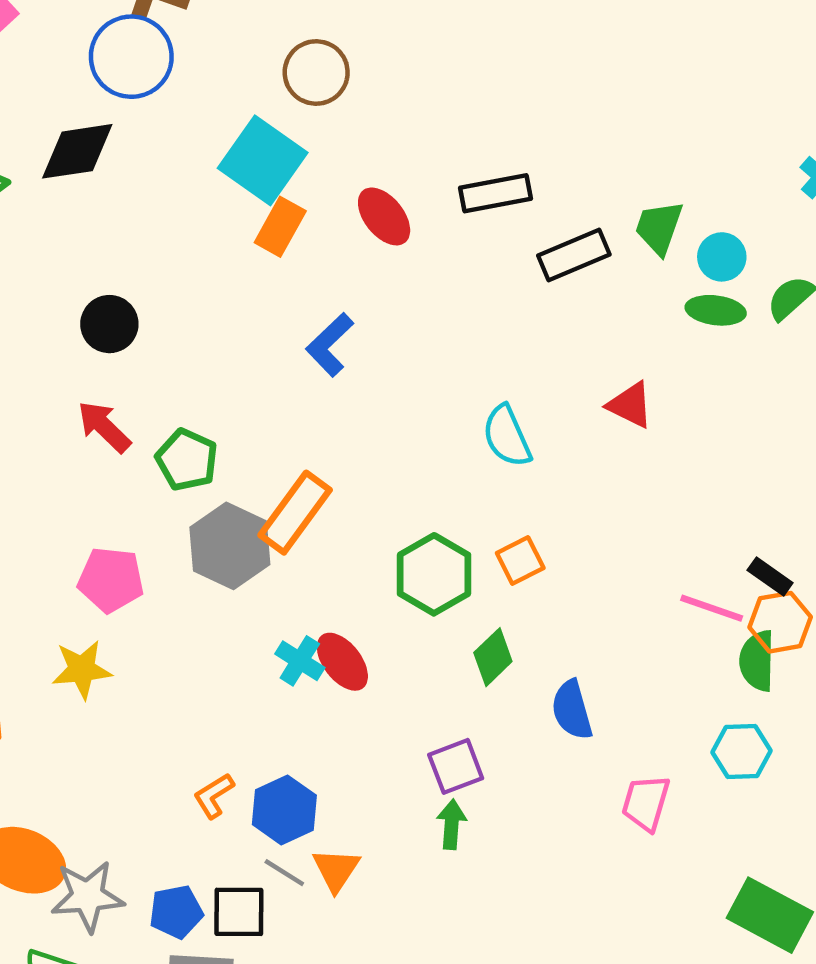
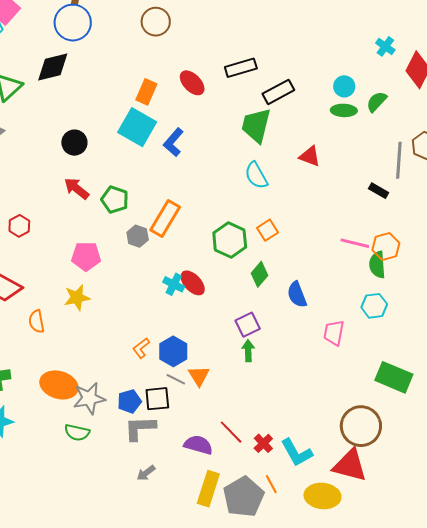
cyan square: (263, 160) -> (137, 127), moved
green trapezoid: (659, 228) -> (256, 125), moved, size x1.4
gray hexagon: (230, 546) -> (138, 236), size x0.6
black rectangle: (770, 577) -> (379, 191), moved

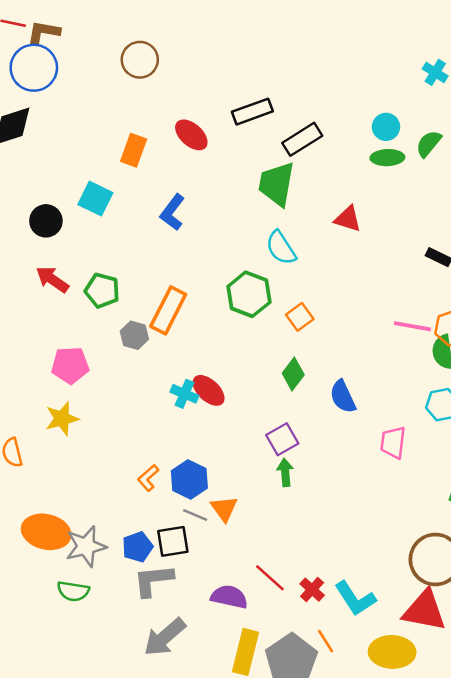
cyan square: (137, 127) -> (95, 199), moved, size x0.7
green hexagon: (230, 240) -> (249, 294), moved
gray arrow: (146, 473) -> (165, 637), size x1.8

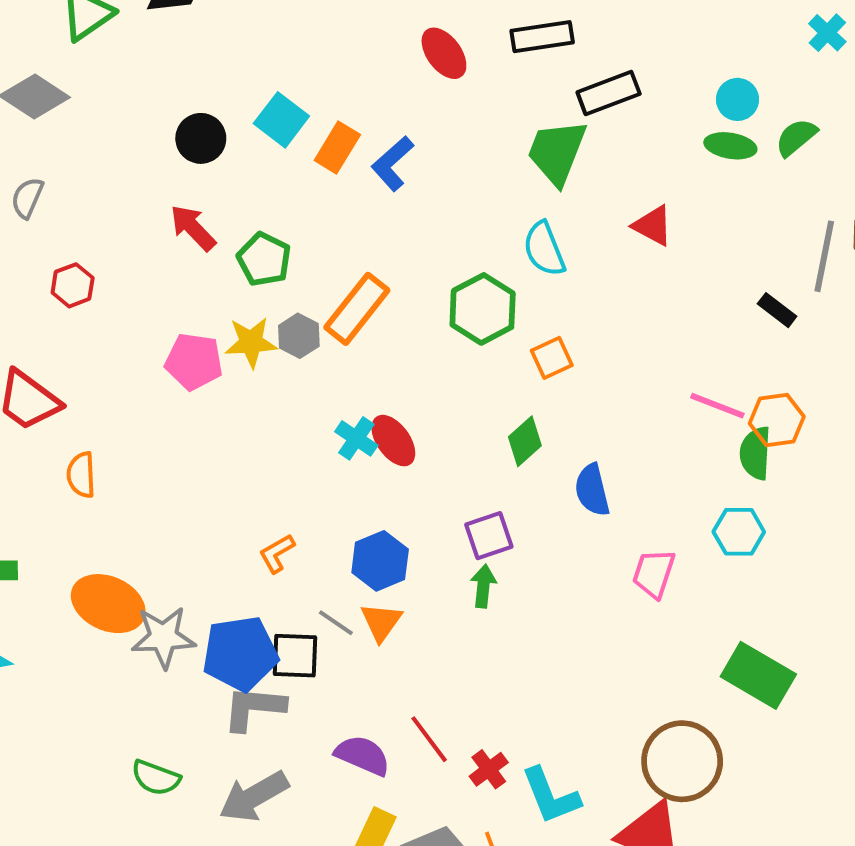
orange rectangle: (134, 150) -> (337, 148), moved
yellow star: (62, 419) -> (251, 342), moved
blue hexagon: (189, 479) -> (380, 561), moved
blue pentagon: (137, 547) -> (240, 653), size x1.6
green semicircle: (73, 591) -> (156, 778), moved

